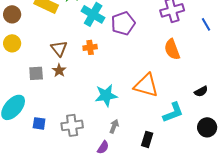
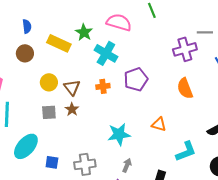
purple pentagon: (123, 23) -> (136, 79), moved
yellow circle: (12, 43) -> (49, 82), moved
orange triangle: (146, 85) -> (159, 124), size x0.6

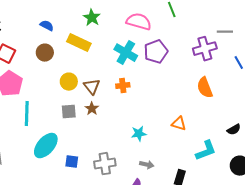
blue semicircle: (27, 26) -> (47, 26), turned -56
green star: (84, 32) -> (92, 18), moved
purple pentagon: (136, 79) -> (156, 52), moved
cyan star: (119, 134) -> (139, 134), size x0.7
gray arrow: (127, 165) -> (147, 165), turned 80

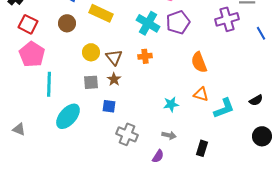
orange semicircle: (205, 88) -> (199, 62), moved
cyan star: (139, 134) -> (171, 104), moved
cyan L-shape: (206, 151) -> (224, 108), moved
blue square: (72, 162) -> (109, 106), moved
gray cross: (105, 164) -> (127, 134), turned 30

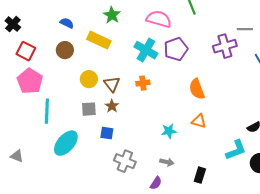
cyan L-shape: (224, 108) -> (236, 150), moved

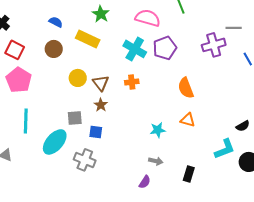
gray square: (89, 109) -> (75, 118), moved
cyan line: (47, 111) -> (26, 121), moved
gray cross: (125, 161) -> (85, 160), moved

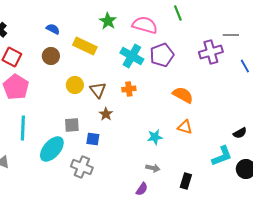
green star: (101, 14) -> (108, 21), moved
orange semicircle: (186, 88) -> (183, 95), turned 140
brown star: (101, 105) -> (106, 114), moved

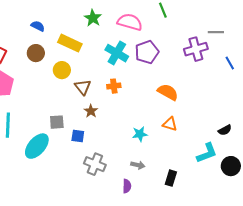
yellow circle: (75, 85) -> (62, 70), moved
gray cross: (82, 167) -> (95, 164), moved
purple semicircle: (142, 189) -> (127, 186), turned -32

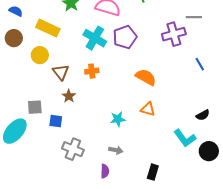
blue line: (230, 63) -> (200, 64), moved
cyan L-shape: (207, 153) -> (185, 138), turned 75
black rectangle: (171, 178) -> (153, 172), moved

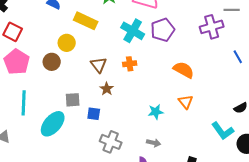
brown circle: (14, 38) -> (52, 62), moved
yellow circle: (40, 55) -> (67, 43), moved
orange triangle: (148, 109) -> (186, 102), turned 35

